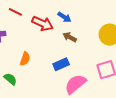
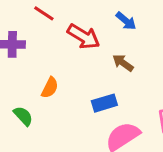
blue arrow: (64, 17) -> (126, 21), moved

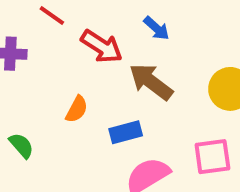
brown arrow: (123, 63) -> (151, 82), size x1.6
orange semicircle: (50, 88) -> (77, 109), moved

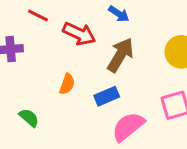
brown arrow: (151, 82) -> (120, 55), turned 92

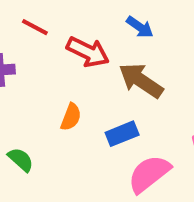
brown arrow: (120, 55) -> (141, 81), turned -88

